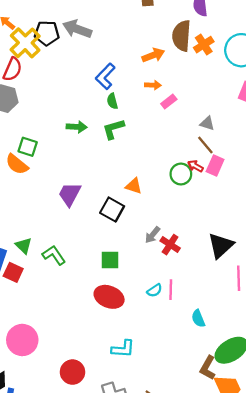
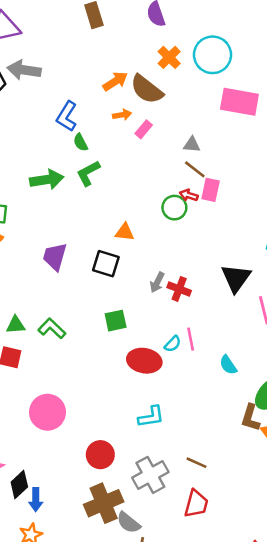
brown semicircle: (181, 36) -> (147, 89), moved, turned -44
green arrow: (77, 127) -> (47, 180), size x1.4
green triangle: (24, 246) -> (16, 325), turned -36
red ellipse: (109, 297) -> (144, 361), moved
pink circle: (22, 340) -> (47, 412), moved

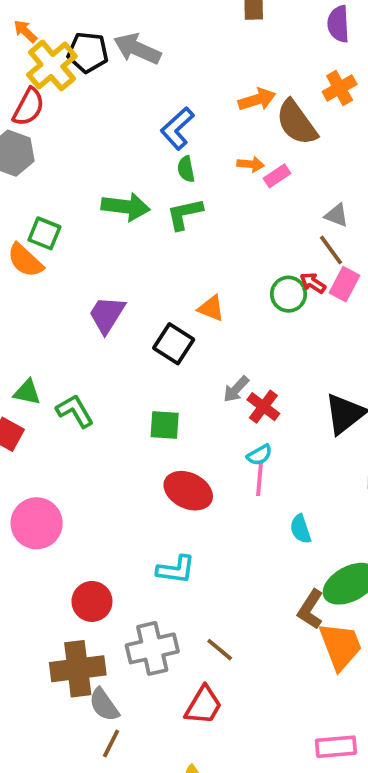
orange arrow: (122, 115) -> (251, 164), moved
cyan semicircle: (173, 344) -> (260, 455), moved

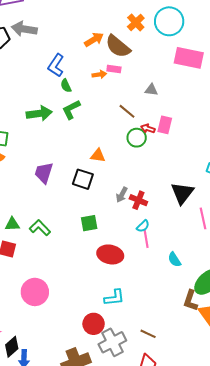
pink rectangle: (277, 176) -> (114, 69), moved, turned 56
brown line: (331, 250) -> (127, 111), moved
red circle: (92, 601) -> (94, 324), moved

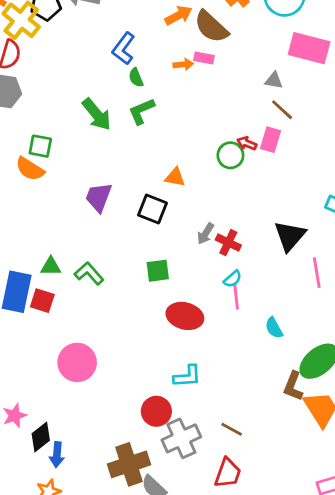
gray triangle: (151, 90) -> (274, 80), moved
brown line: (127, 111) -> (282, 110), moved
green arrow: (39, 113) -> (97, 114), turned 55

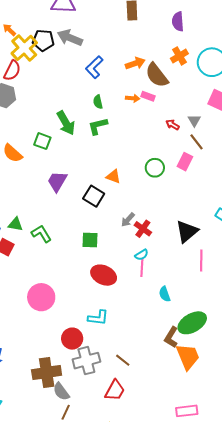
blue L-shape: (124, 49) -> (94, 67), moved
gray triangle: (274, 80) -> (194, 120), turned 40
red arrow: (247, 143) -> (173, 125), moved
green square: (40, 146) -> (42, 141), moved
pink circle: (77, 362) -> (41, 297), moved

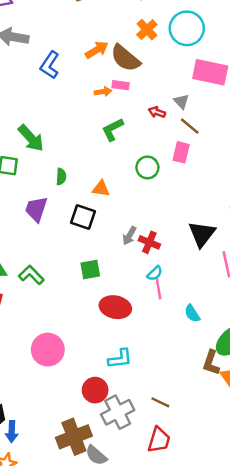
green semicircle: (98, 102) -> (61, 177), moved, turned -152
green L-shape: (98, 126) -> (113, 130), moved

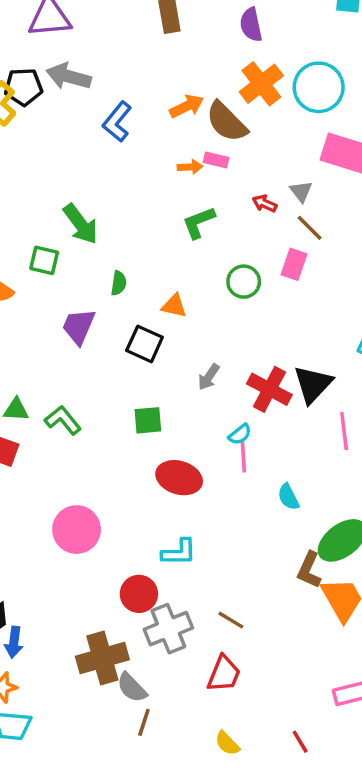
orange cross: (147, 30) -> (261, 84), size x1.4
red cross: (149, 242) -> (269, 389), moved, size x1.4

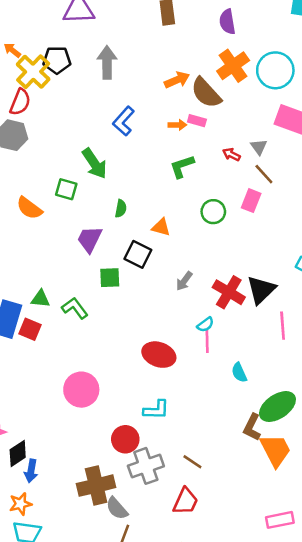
gray arrow: (69, 76) -> (107, 62), moved, turned 72
blue L-shape: (117, 122) -> (124, 121), moved
green square: (148, 420) -> (110, 278), moved

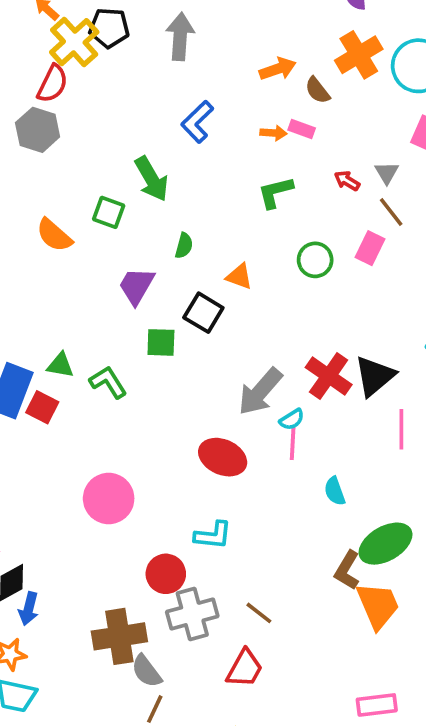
brown semicircle: (206, 93) -> (317, 90), size x0.6
gray arrow: (184, 281) -> (260, 392), moved, size x1.8

